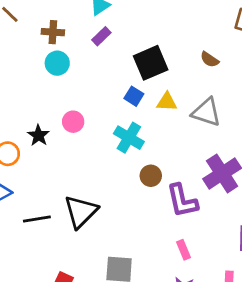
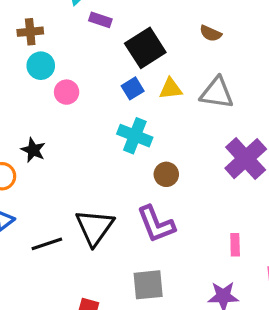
purple rectangle: (101, 36) -> (100, 20), moved, turned 72
blue square: (134, 96) -> (133, 88), turned 36
pink circle: (73, 122) -> (67, 92), moved
purple L-shape: (182, 201) -> (156, 224), moved
pink rectangle: (183, 250) -> (235, 245), moved, turned 30

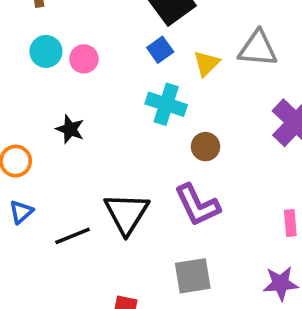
cyan circle: (41, 66) -> (46, 51), moved
yellow triangle: (171, 89) -> (206, 63), moved, turned -35
black star: (33, 150) -> (70, 129), moved

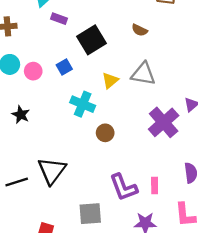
blue square: (160, 50) -> (64, 67), moved
purple L-shape: (197, 205) -> (123, 187), moved

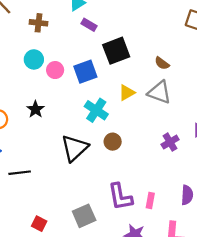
brown semicircle: (140, 30) -> (162, 63), moved
blue square: (64, 67) -> (85, 72), size x1.5
purple cross: (164, 122) -> (170, 142), size x0.6
black triangle: (52, 171) -> (75, 148), moved
gray square: (90, 214) -> (84, 216), turned -30

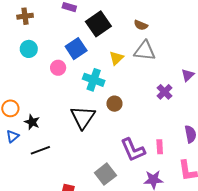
pink circle: (55, 70) -> (58, 68), moved
black star: (35, 109) -> (32, 122), moved

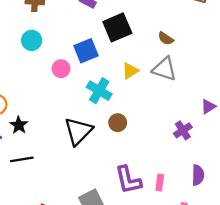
purple cross: (164, 92) -> (183, 130), moved

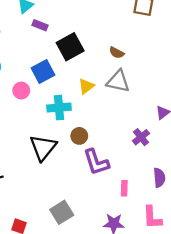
cyan cross: (99, 91) -> (59, 108), turned -30
purple L-shape: (128, 180) -> (96, 162), moved

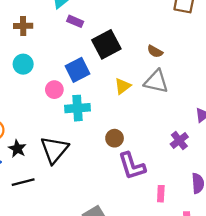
cyan cross: (59, 108) -> (77, 108), moved
black triangle: (43, 148) -> (54, 150), moved

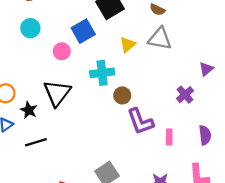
cyan cross: (77, 108) -> (102, 73), moved
black triangle: (54, 150) -> (57, 93), moved
pink rectangle: (161, 194) -> (169, 137), moved

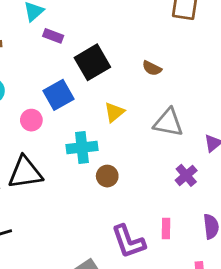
gray triangle: (160, 39) -> (168, 123), moved
black triangle: (57, 93) -> (25, 173), turned 44
purple L-shape: (140, 121) -> (128, 241), moved

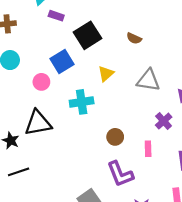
brown circle: (107, 176) -> (115, 137), moved
pink rectangle: (166, 229) -> (148, 149), moved

